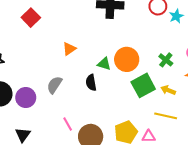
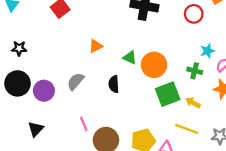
cyan star: (176, 16) -> (207, 51), moved
green cross: (166, 60) -> (195, 71), turned -32
green triangle: (104, 64) -> (130, 58), moved

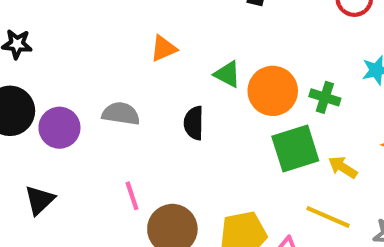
green cross: (195, 71) -> (325, 97), moved
gray semicircle: (75, 81) -> (121, 114), turned 54

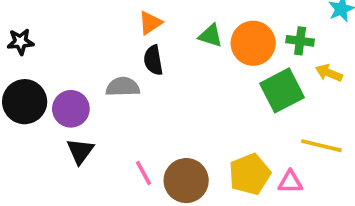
black semicircle: (194, 123) -> (153, 60), moved
yellow arrow: (343, 167) -> (329, 73), moved
pink line: (132, 196) -> (144, 173), moved
black triangle: (40, 200) -> (80, 151), moved

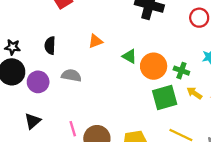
black star: (20, 42) -> (13, 47), moved
black semicircle: (153, 60) -> (50, 45), moved
black triangle: (80, 151) -> (33, 121), moved

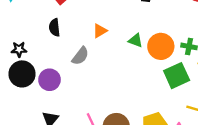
black semicircle: (50, 45) -> (55, 27), moved
gray semicircle: (71, 75) -> (80, 56), moved, turned 126

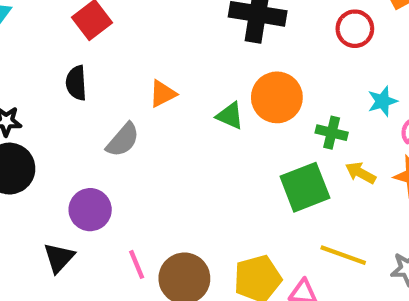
orange circle: (161, 46) -> (277, 97), moved
purple circle: (50, 80) -> (90, 210), moved

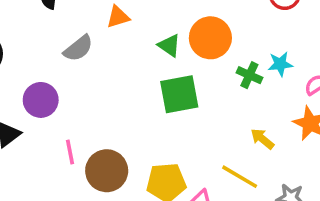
cyan star: (383, 101) -> (280, 64), moved
yellow arrow: (361, 173) -> (262, 139), moved
green square: (305, 187) -> (179, 94), moved

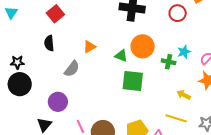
green square: (179, 94) -> (133, 81), turned 30

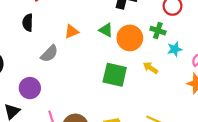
green triangle: (121, 56) -> (106, 30), moved
green cross: (169, 62) -> (158, 31), moved
yellow arrow: (184, 95) -> (150, 68), moved

